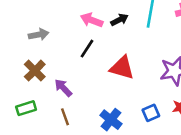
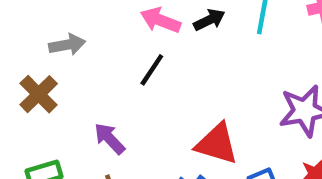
red triangle: (122, 68) -> (217, 144), moved
brown cross: (35, 71) -> (39, 94), moved

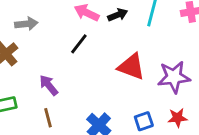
red triangle: (217, 144) -> (131, 67), moved

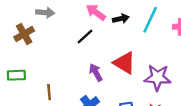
purple arrow: (49, 85) -> (96, 72), moved

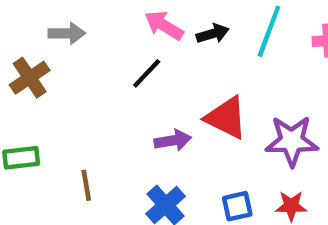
purple arrow: (96, 72) -> (173, 141), turned 114

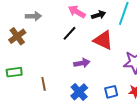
red triangle: (226, 118) -> (103, 40), moved

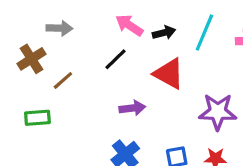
green rectangle: (14, 72) -> (37, 118), moved
brown line: (44, 84) -> (63, 80), moved, turned 56

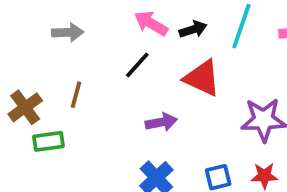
brown cross: (32, 59) -> (25, 107), moved
brown line: (63, 80) -> (76, 95), turned -30

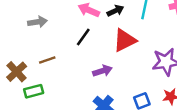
red triangle: (202, 78) -> (125, 40), turned -45
brown line: (76, 95) -> (47, 60), turned 63

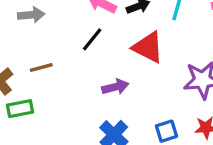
red triangle: (125, 40) -> (148, 47), turned 50

